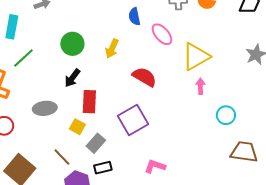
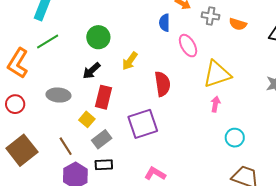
yellow arrow: (112, 48) -> (130, 61), moved
red semicircle: (144, 77) -> (162, 84), turned 40

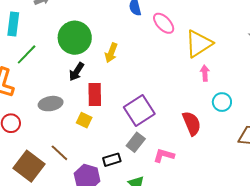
green circle: (98, 37) -> (75, 38), size x1.4
red semicircle: (162, 84) -> (192, 123), moved
cyan circle: (235, 138) -> (222, 102), moved
gray rectangle: (102, 139) -> (136, 142), moved
brown line: (66, 146) -> (59, 153), moved

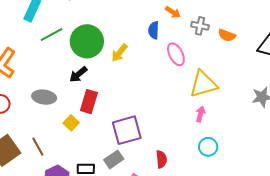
yellow arrow: (111, 53) -> (119, 53), moved
green line: (27, 54) -> (52, 34), moved
red semicircle: (192, 123) -> (161, 159), moved, size x0.7

